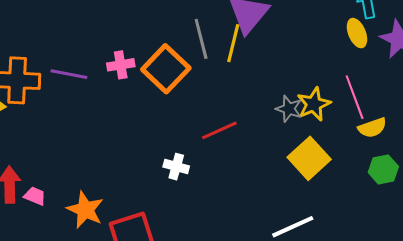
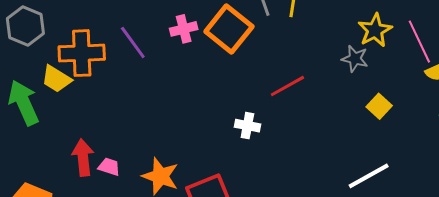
purple line: (69, 74) -> (133, 42), turned 48
yellow star: (314, 104) -> (375, 30), moved
yellow square: (309, 158) -> (379, 106), size x0.6

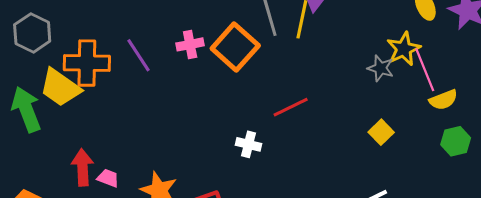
yellow star: (375, 30) -> (404, 49), moved
gray star: (355, 59) -> (381, 68), moved
yellow trapezoid: (56, 79) -> (60, 88), size x1.4

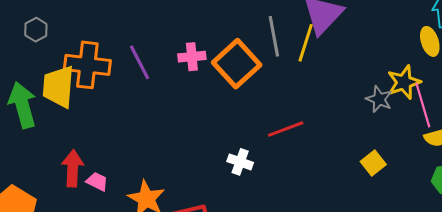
gray hexagon: (32, 33) -> (36, 30), size x0.6
yellow trapezoid: (60, 88) -> (58, 87), turned 54

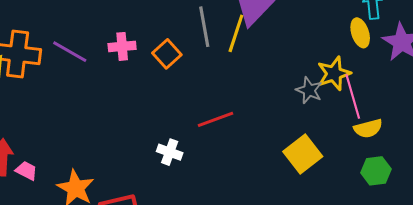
purple line: (140, 62) -> (70, 52), turned -33
orange square: (237, 64) -> (167, 54), size x0.6
yellow square: (373, 163) -> (303, 154), size x1.5

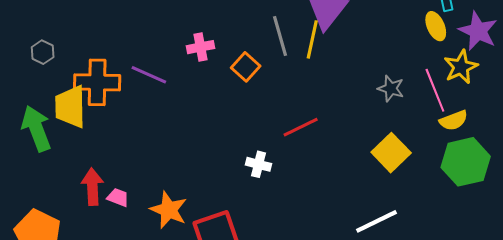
pink cross: (122, 46) -> (200, 47), moved
yellow star: (334, 74) -> (461, 67), moved
green hexagon: (376, 171) -> (466, 162), size x1.6

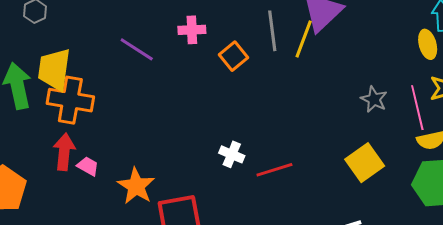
orange cross: (97, 82) -> (70, 100), moved
red line: (301, 127) -> (274, 170), moved

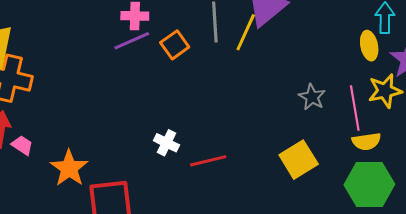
purple line: (137, 49) -> (132, 41), moved, turned -60

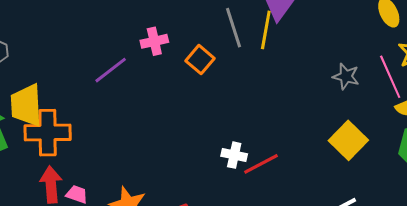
purple line: (132, 41) -> (111, 70), moved
white cross: (167, 143) -> (234, 155), moved

